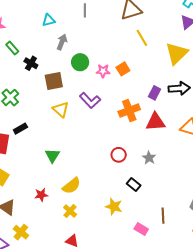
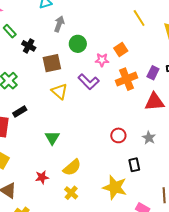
pink star: (103, 71) -> (102, 60), moved
orange cross: (129, 111) -> (127, 79), moved
black rectangle: (134, 184) -> (134, 165), turned 40
yellow star: (114, 207) -> (115, 187), size x1.4

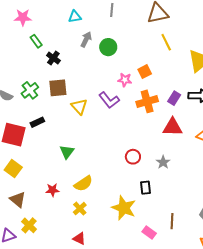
green circle: (78, 44) -> (108, 47), moved
brown square: (52, 63) -> (58, 88), moved

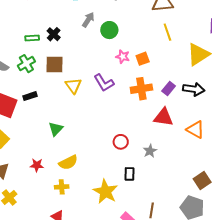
green rectangle: (36, 41) -> (32, 38), moved, turned -64
pink star: (125, 80) -> (123, 57), moved
yellow cross: (80, 209) -> (62, 187), turned 32

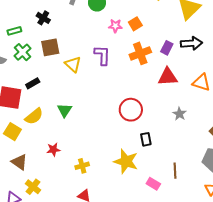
green rectangle: (32, 38) -> (14, 31), moved
purple L-shape: (104, 83) -> (102, 55), turned -135
red circle: (121, 142) -> (131, 110), size x1.5
gray star: (150, 151) -> (179, 114), moved
yellow semicircle: (68, 162) -> (34, 116), moved

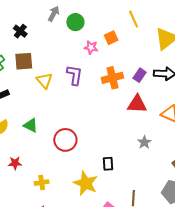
orange square: (135, 24) -> (111, 38), moved
green triangle: (65, 110) -> (31, 125), turned -42
red circle: (131, 110) -> (65, 140), moved

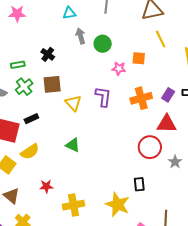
gray arrow: (54, 14) -> (80, 36), turned -42
orange square: (111, 38) -> (139, 58), turned 32
green triangle: (31, 125) -> (73, 145), moved
red circle: (65, 140) -> (150, 147), moved
yellow cross: (42, 183) -> (74, 205), size x1.5

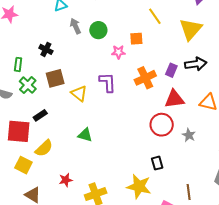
green rectangle: (18, 65) -> (18, 64), turned -64

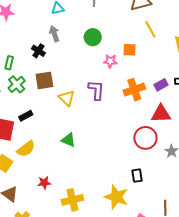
gray arrow: (75, 26) -> (54, 34), moved
purple rectangle: (171, 70) -> (161, 85), turned 32

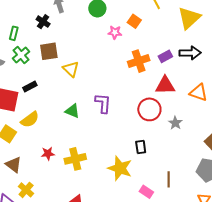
orange square: (130, 50) -> (134, 21), turned 32
purple L-shape: (96, 90) -> (103, 103), moved
yellow cross: (72, 200) -> (75, 159), moved

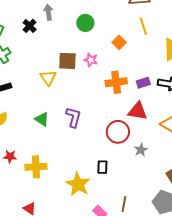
pink star: (115, 32) -> (91, 60), moved
brown square: (49, 51) -> (67, 61), moved

